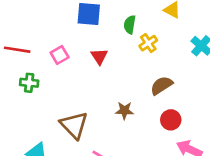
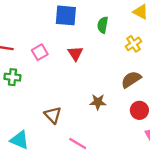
yellow cross: (148, 43) -> (133, 44), moved
brown triangle: (74, 125) -> (53, 115), size x0.7

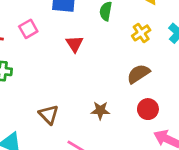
pink square: (40, 52) -> (28, 29), moved
brown star: (98, 102) -> (100, 110), moved

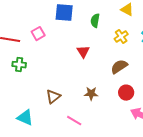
red triangle: (75, 44) -> (83, 52), moved
brown triangle: (49, 115) -> (53, 97), turned 35

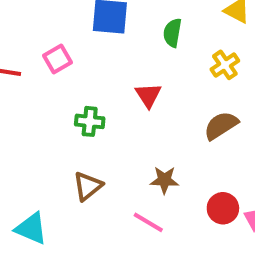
green cross: (19, 65) -> (90, 121), moved
red circle: (126, 93) -> (223, 208), moved
pink line: (74, 121) -> (148, 222), moved

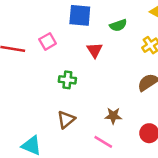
green semicircle: (172, 33) -> (118, 25), turned -119
red triangle: (148, 95) -> (95, 50), moved

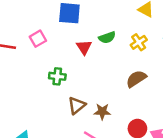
green semicircle: (118, 25) -> (107, 37), moved
brown triangle: (66, 120) -> (77, 105), moved

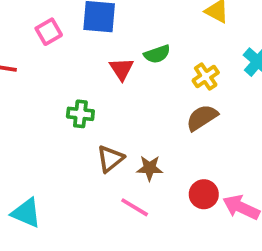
pink square: (38, 39) -> (49, 32), moved
yellow cross: (139, 42) -> (206, 77), moved

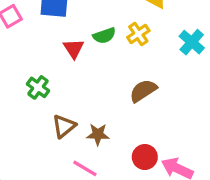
yellow cross: (206, 77) -> (138, 34), moved
green cross: (80, 114) -> (38, 87), turned 30

